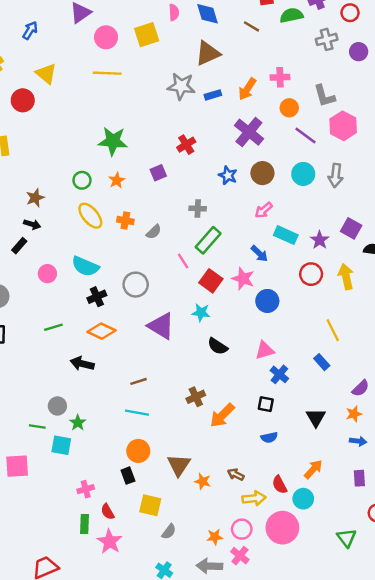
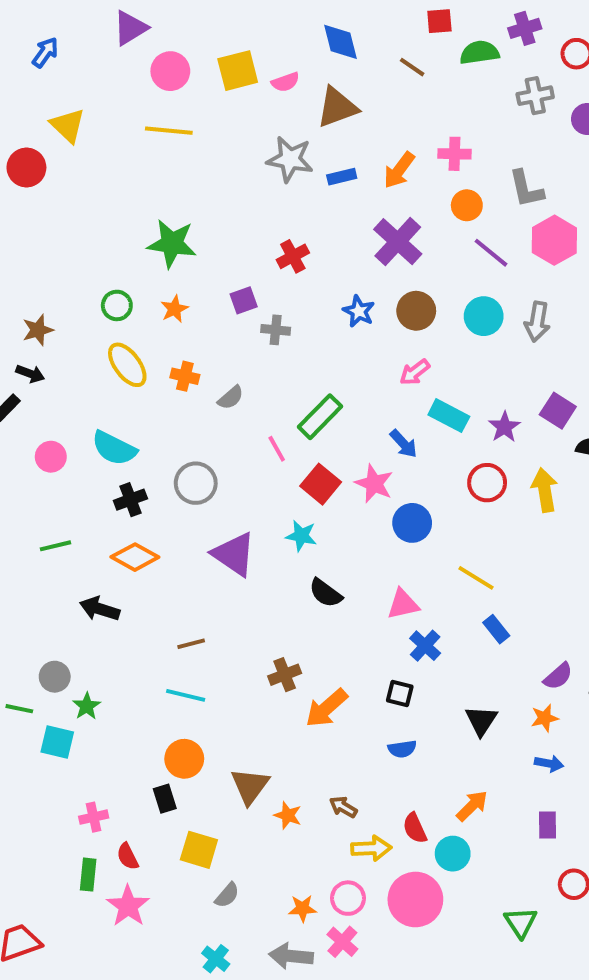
pink semicircle: (174, 12) -> (285, 82), moved, turned 70
gray cross: (198, 209) -> (276, 330), moved
yellow line: (333, 330) -> (476, 578), moved, turned -35

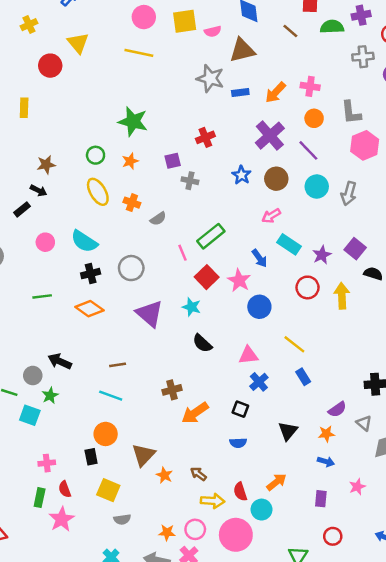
purple line: (491, 253) -> (308, 150), moved
black arrow: (100, 609) -> (60, 361), moved
gray semicircle: (227, 895) -> (122, 519), turned 35

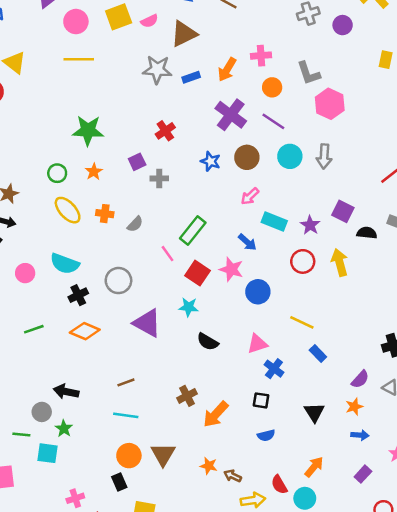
brown triangle: (143, 455) -> (163, 454), moved
orange star: (164, 475) -> (209, 466), moved
purple rectangle: (321, 499) -> (363, 474), turned 49

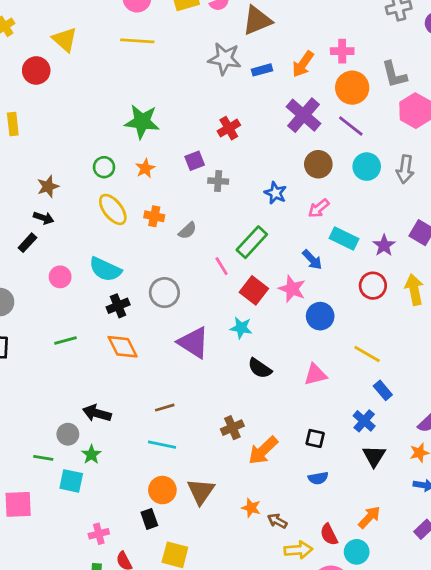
orange circle: (272, 87) -> (352, 88), size x1.5
blue star: (211, 161) -> (275, 193), moved
orange diamond: (85, 331) -> (123, 347), turned 36
blue cross: (274, 369) -> (364, 421), moved

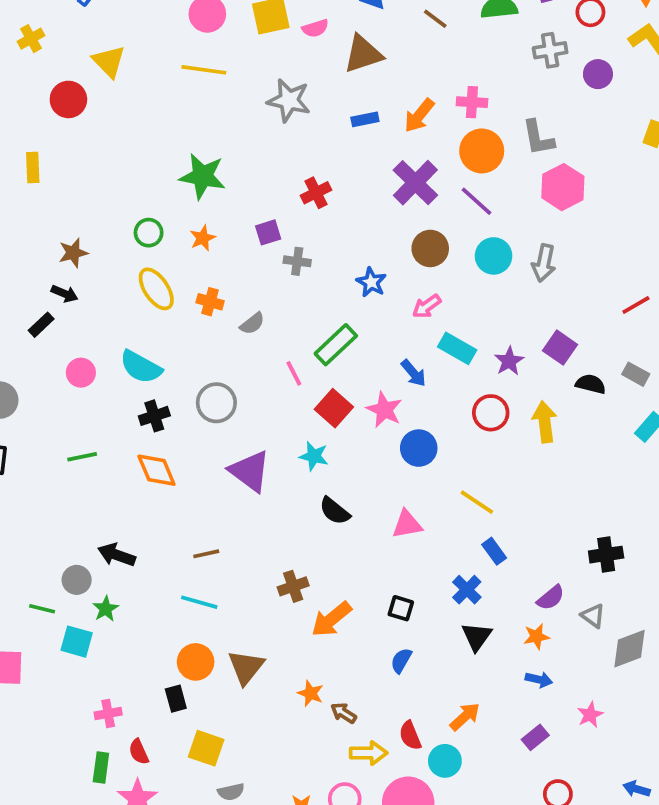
gray star: (225, 59) -> (289, 100), moved
blue semicircle: (318, 478) -> (401, 661), turned 126

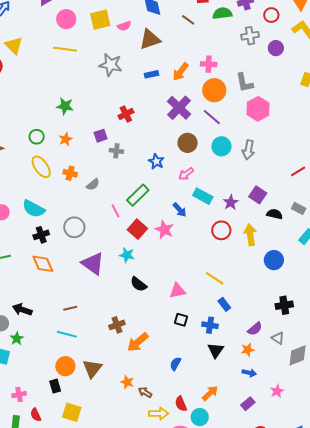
green star: (203, 176) -> (65, 106), size x0.7
blue circle: (419, 448) -> (274, 260), moved
blue cross: (467, 590) -> (210, 325), turned -35
black square: (401, 608) -> (181, 320), moved

